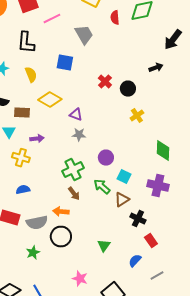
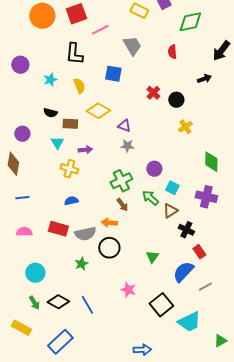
red semicircle: (115, 18) -> (172, 52), moved
blue semicircle: (135, 261) -> (183, 272), size x1.6

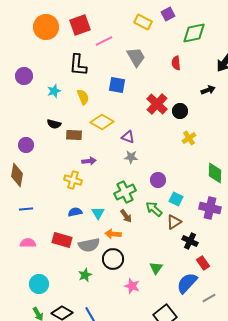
red cross: (153, 93) -> (157, 104), size x1.5
cyan triangle: (57, 143) -> (98, 213), moved
pink star: (128, 290) -> (132, 286), moved

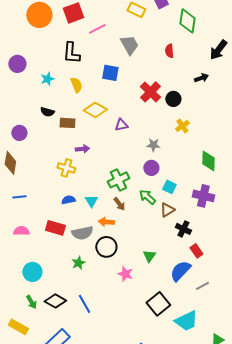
green diamond: (194, 33) -> (187, 21), turned -70
purple triangle: (128, 137) -> (121, 125), turned -32
gray star: (131, 157) -> (153, 145), moved

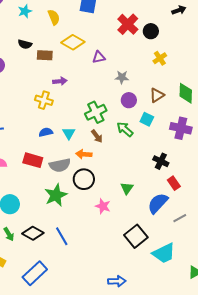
gray star: (153, 145) -> (122, 77), moved
brown triangle: (167, 210) -> (157, 95), moved
green star: (78, 263) -> (56, 195), size x1.6

